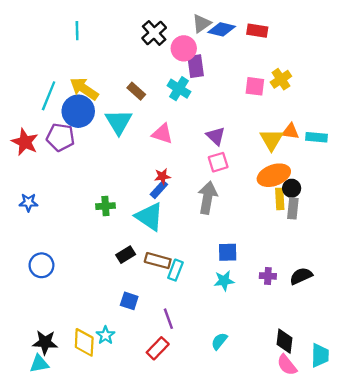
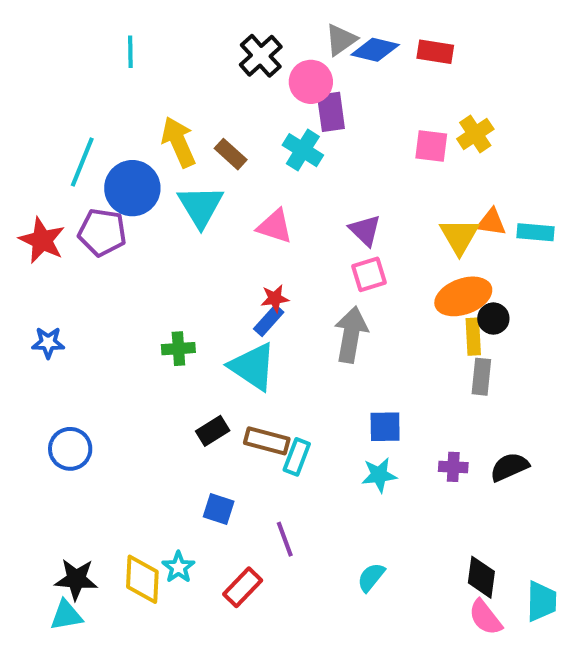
yellow arrow: (84, 89) -> (178, 142), moved, turned 32
gray rectangle: (293, 208) -> (481, 377), moved
red rectangle: (158, 348) -> (243, 587), moved

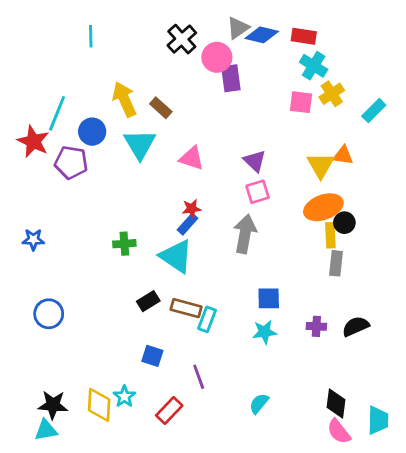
cyan cross: (303, 150) -> (314, 66), moved
blue circle: (132, 188) -> (92, 132), size x0.7
cyan rectangle: (535, 232) -> (374, 111), moved, turned -50
red star: (42, 240) -> (33, 141), moved

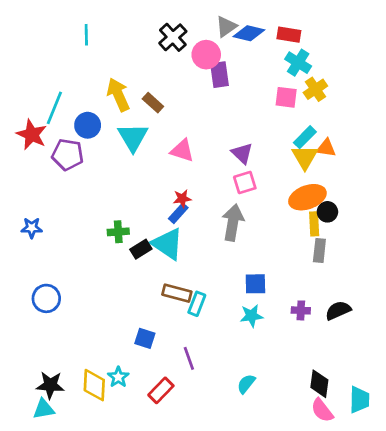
cyan rectangle: (374, 111) -> (305, 137), moved
black rectangle: (148, 301) -> (141, 249), moved

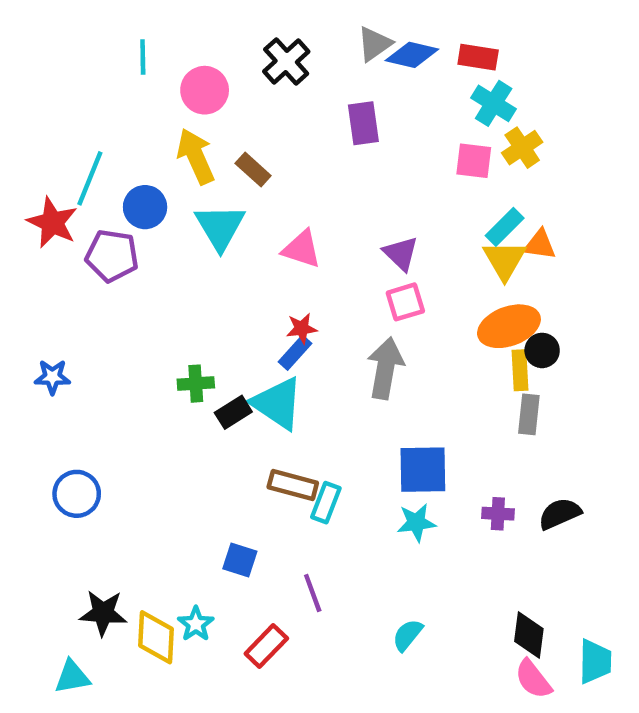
pink circle: (206, 55) -> (205, 90), moved
blue square: (255, 284) -> (423, 470), size x1.4
black star: (50, 385) -> (103, 613), moved

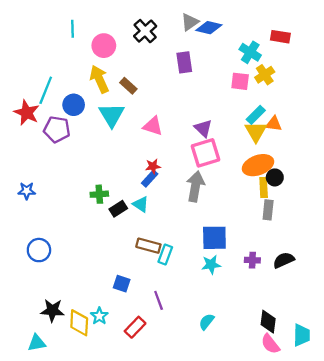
red rectangle: (478, 57) -> (280, 37), moved
pink square: (405, 302) -> (205, 153), size x1.5
cyan triangle: (277, 403) -> (141, 204), size x0.6

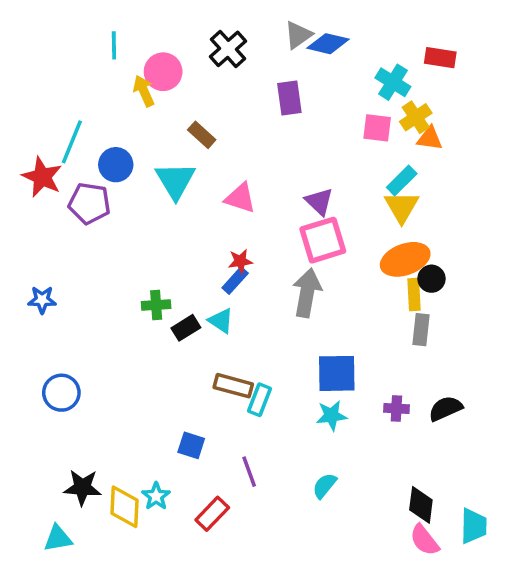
yellow arrow: (99, 79) -> (144, 91), moved, size x0.7
orange triangle: (274, 124) -> (430, 138), moved
cyan semicircle: (207, 322) -> (324, 486), moved

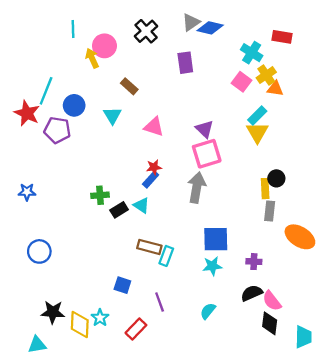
pink square: (377, 128) -> (242, 82), turned 30
cyan triangle: (175, 180) -> (112, 116), size x0.7
orange ellipse: (405, 259) -> (300, 237), moved, turned 52
black semicircle: (446, 408) -> (252, 293), moved
pink semicircle: (424, 540) -> (272, 301), moved

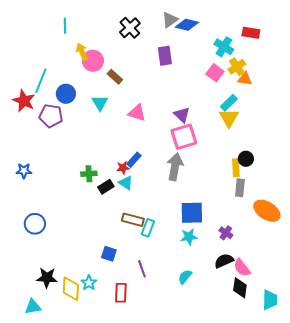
pink circle: (104, 46) -> (93, 61), moved
red star: (154, 167) -> (123, 168), moved
purple cross: (254, 262) -> (226, 233), turned 32
red rectangle: (136, 329) -> (121, 293), turned -42

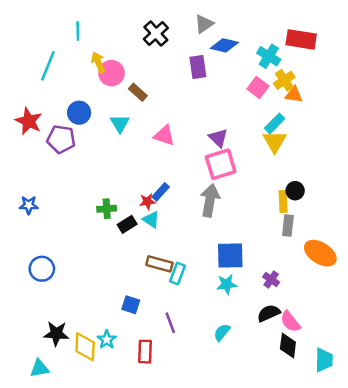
blue diamond: (187, 25) -> (224, 45), moved
red rectangle: (251, 33) -> (301, 39), size x1.4
cyan line: (41, 81) -> (48, 66), moved

